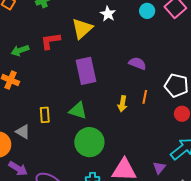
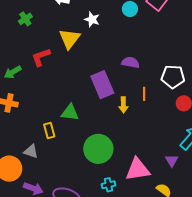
purple rectangle: (86, 71) -> (102, 85), moved
green triangle: (78, 110) -> (70, 112), moved

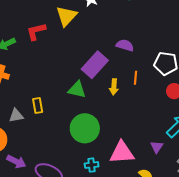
purple rectangle: (102, 85) -> (95, 65), turned 60
green triangle: (70, 112) -> (77, 90), moved
gray triangle: (31, 151) -> (16, 116), moved, turned -35

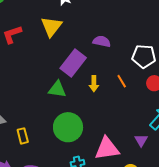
yellow triangle: (66, 16) -> (51, 27), moved
orange line: (135, 78) -> (122, 81), moved, turned -32
yellow rectangle: (38, 106) -> (23, 136), moved

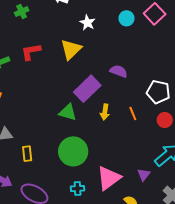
pink triangle: (107, 149) -> (109, 178), turned -36

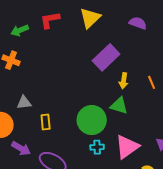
purple semicircle: (119, 71) -> (138, 23), moved
green triangle: (68, 112) -> (119, 106), moved
cyan cross: (78, 189) -> (97, 147), moved

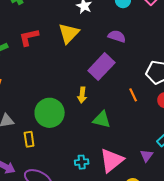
purple rectangle: (106, 57) -> (101, 67), moved
yellow arrow: (124, 81) -> (82, 95), moved
green circle: (92, 120) -> (50, 113), moved

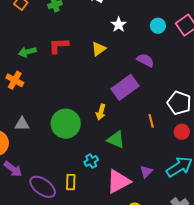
yellow triangle: (69, 33) -> (99, 49), size x0.7
yellow rectangle: (29, 139) -> (71, 182), moved
purple triangle: (147, 156) -> (146, 172), moved
cyan cross: (82, 162) -> (91, 161), moved, turned -32

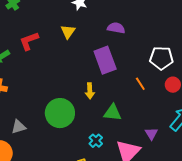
purple rectangle: (125, 87) -> (105, 60), turned -56

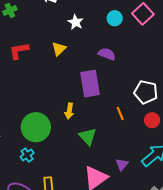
green triangle: (113, 113) -> (88, 137), turned 30
cyan cross: (96, 141) -> (27, 155), moved

